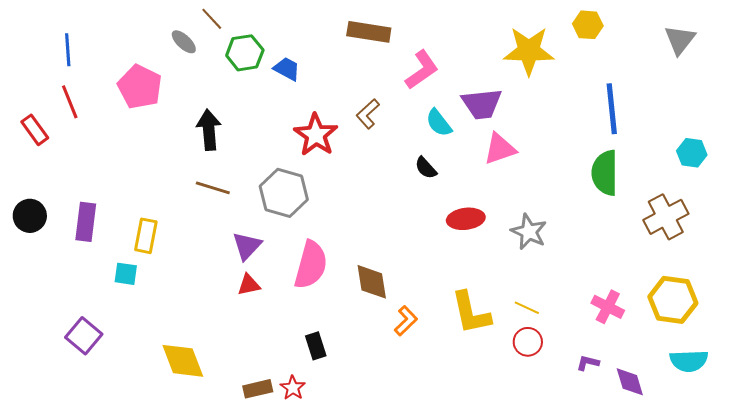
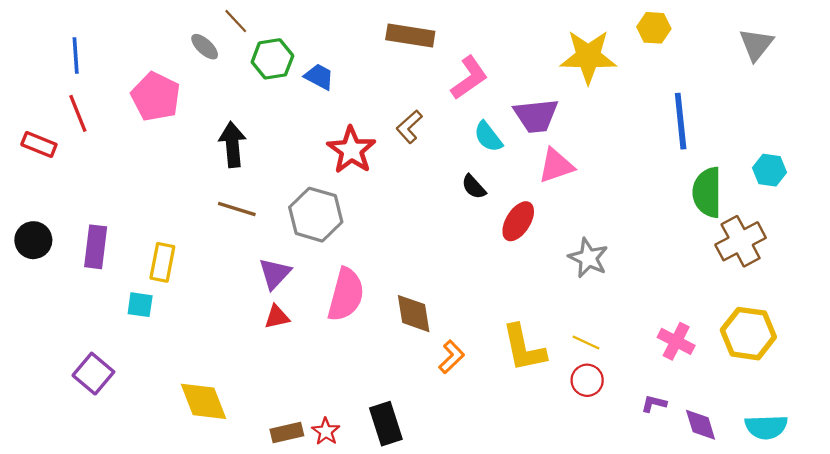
red rectangle: (35, 130) -> (39, 145), turned -32
green semicircle: (605, 173) -> (707, 192), moved
red ellipse: (466, 219) -> (518, 221), moved, turned -51
black rectangle: (316, 346) -> (386, 424), moved, size x1.4
cyan semicircle: (689, 361) -> (766, 427), moved

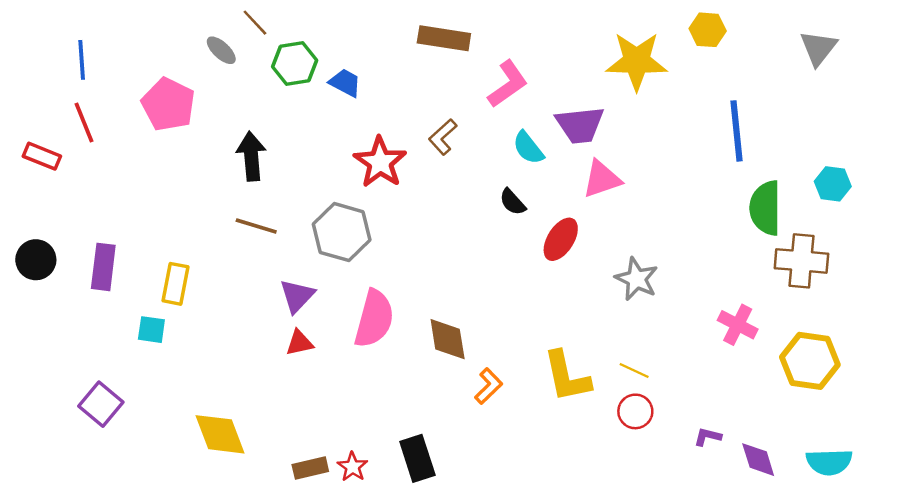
brown cross: (741, 241) -> (801, 261), turned 33
pink cross: (676, 341) -> (738, 325), moved

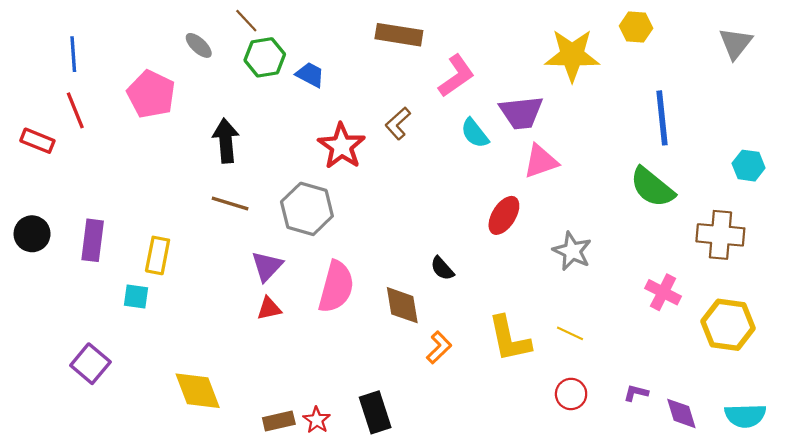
brown line: (255, 23) -> (246, 21), moved
black semicircle: (513, 202) -> (442, 268), moved
green semicircle: (765, 208) -> (652, 187), moved, turned -51
red circle: (635, 411) -> (571, 394), moved

